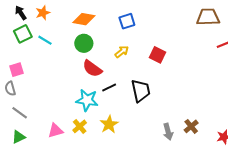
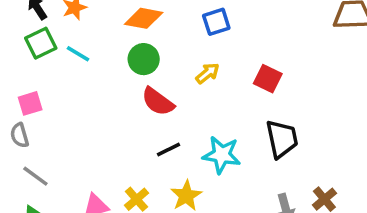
black line: (109, 88) -> (168, 150), moved
black trapezoid: (141, 91) -> (282, 139), moved
cyan star: (87, 100) -> (222, 155), moved

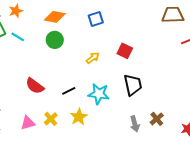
yellow arrow: (207, 73) -> (93, 58), moved
red semicircle: (158, 102) -> (35, 86), moved

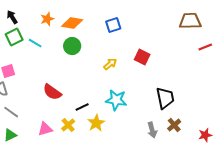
orange star: (16, 11) -> (47, 19), moved
black trapezoid: (133, 85) -> (165, 98), moved
black line: (69, 91) -> (82, 107), moved

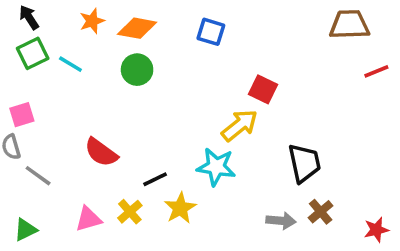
blue square: (113, 25) -> (211, 32), turned 35
yellow arrow: (110, 64) -> (240, 125), moved, size x1.5
gray line: (11, 112) -> (38, 176), moved
gray arrow: (152, 130) -> (281, 221), turned -70

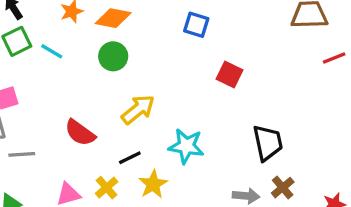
blue square: (211, 32) -> (196, 25), moved
yellow arrow: (240, 125) -> (138, 109), moved
gray line: (38, 176) -> (22, 154), turned -40

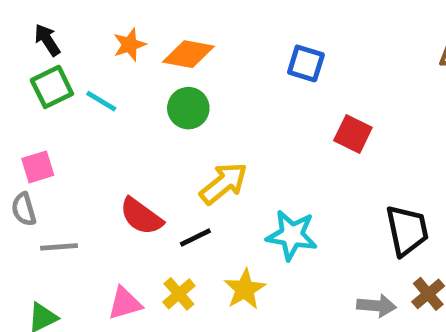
black line: (130, 158) -> (195, 237), moved

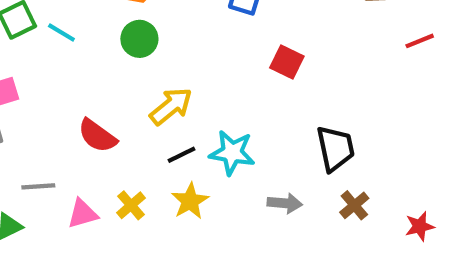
black line: (195, 237) -> (182, 155), moved
gray line: (59, 247) -> (38, 186), moved
gray arrow: (376, 306) -> (285, 203), moved

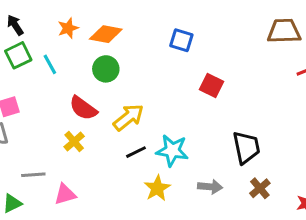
cyan line: (61, 33) -> (50, 64), turned 30
red semicircle: (97, 136) -> (83, 108), moved
yellow star: (190, 201) -> (157, 188), moved
yellow cross: (131, 205) -> (74, 141), moved

